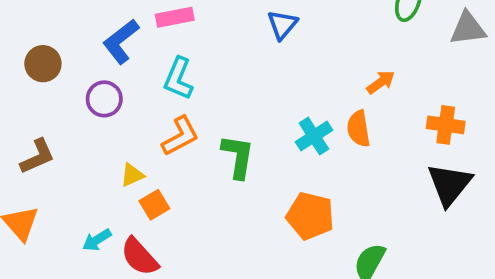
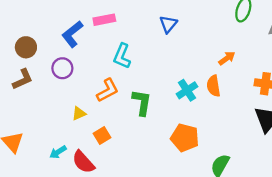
cyan L-shape: (178, 79) -> (122, 56), moved
brown L-shape: (37, 156) -> (23, 79), moved
orange square: (154, 205) -> (102, 136), moved

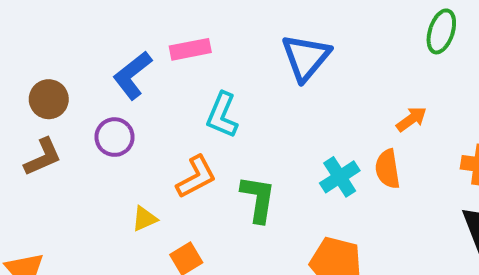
blue triangle: (168, 24) -> (306, 57), size x1.5

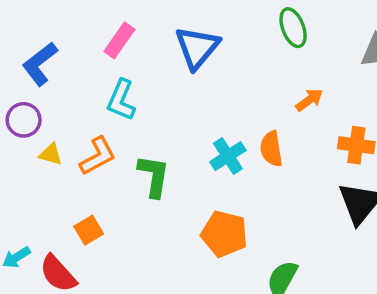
green ellipse: (441, 31) -> (293, 28), moved, turned -39
pink rectangle: (190, 49) -> (119, 40), moved, turned -44
orange arrow: (411, 119) -> (309, 100), moved
yellow triangle: (144, 219) -> (51, 154), moved, turned 40

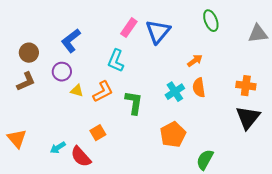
pink rectangle: (119, 40) -> (129, 28), moved
orange arrow: (309, 100) -> (195, 61), moved
orange pentagon: (224, 234) -> (173, 135), turned 30

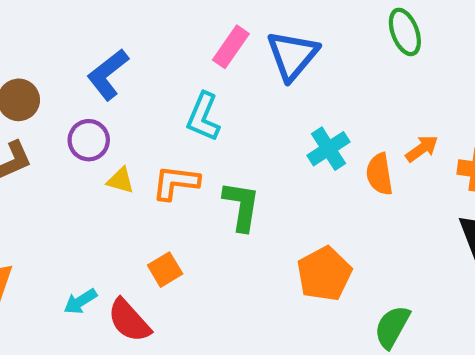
orange arrow: (195, 61) -> (422, 149), moved
orange L-shape: (103, 92) -> (176, 183), turned -145
cyan cross: (175, 92) -> (328, 149), moved

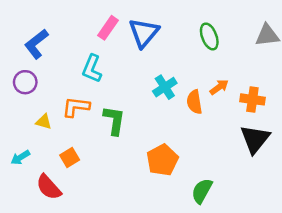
green ellipse: (405, 32) -> (209, 36), moved
yellow triangle: (121, 180) -> (44, 122), moved
cyan arrow: (80, 301) -> (20, 158), moved

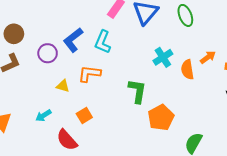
green ellipse: (209, 36) -> (185, 15), moved
blue L-shape: (36, 44) -> (73, 40), moved
green L-shape: (114, 120) -> (137, 91), moved

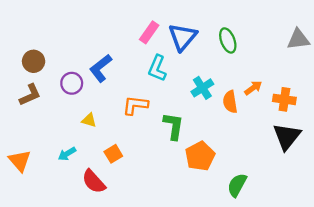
cyan L-shape: (103, 42) -> (157, 68), moved
orange L-shape: (89, 74) -> (135, 105), moved

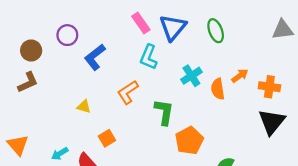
pink rectangle: (149, 32) -> (141, 23), turned -70
purple circle: (72, 83) -> (67, 35), moved
orange L-shape: (135, 105) -> (128, 92), turned -40
cyan arrow: (67, 154) -> (60, 154), moved

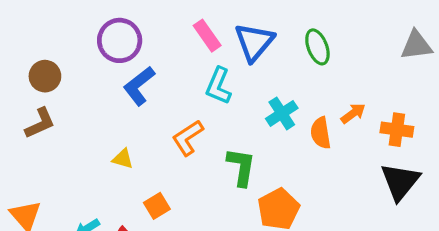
purple circle: (67, 35) -> (120, 40), moved, size x1.4

